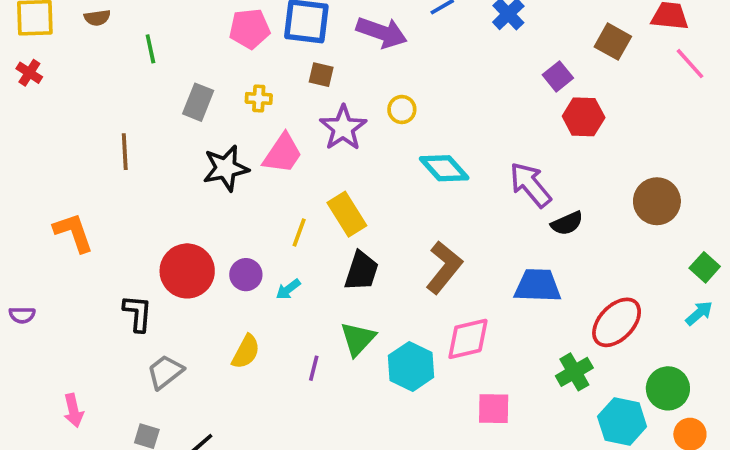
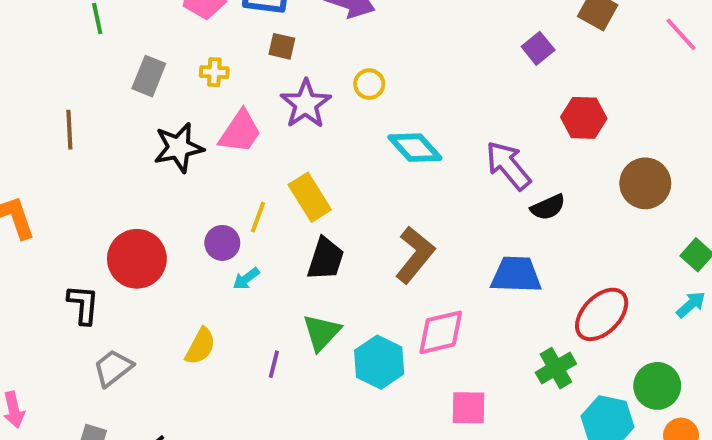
red hexagon: (584, 117) -> (584, 118), moved
purple circle: (246, 275) -> (222, 243), moved

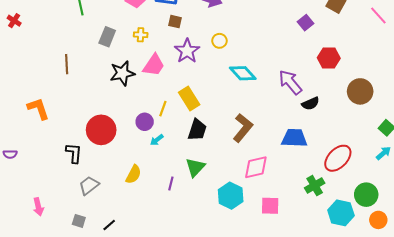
cyan hexagon: (379, 362) -> (231, 196), moved

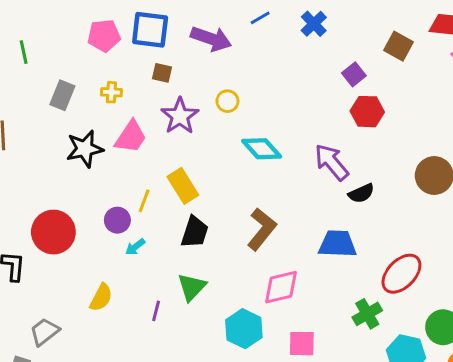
red hexagon: (329, 58) -> (367, 112), moved
gray trapezoid: (89, 186) -> (45, 332), moved

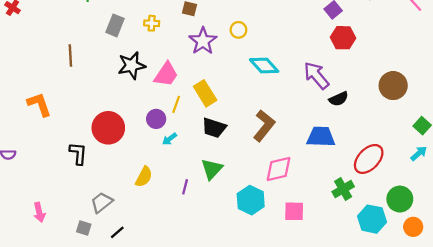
pink trapezoid: (131, 137) -> (166, 74), moved
black trapezoid: (195, 232) -> (214, 128), turned 90

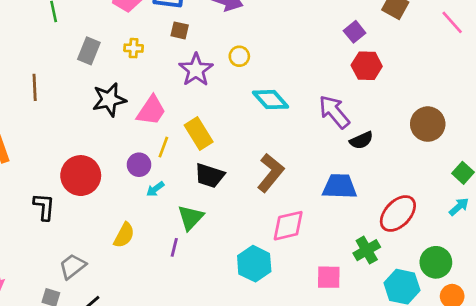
green triangle: (212, 169) -> (190, 218), moved
pink square: (294, 211) -> (329, 277), moved

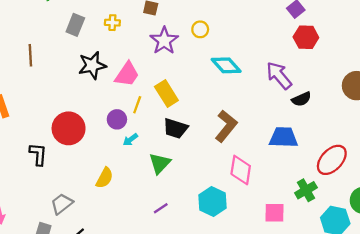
pink diamond: (288, 226) -> (241, 170), turned -68
purple line: (174, 247) -> (161, 208), moved, turned 42

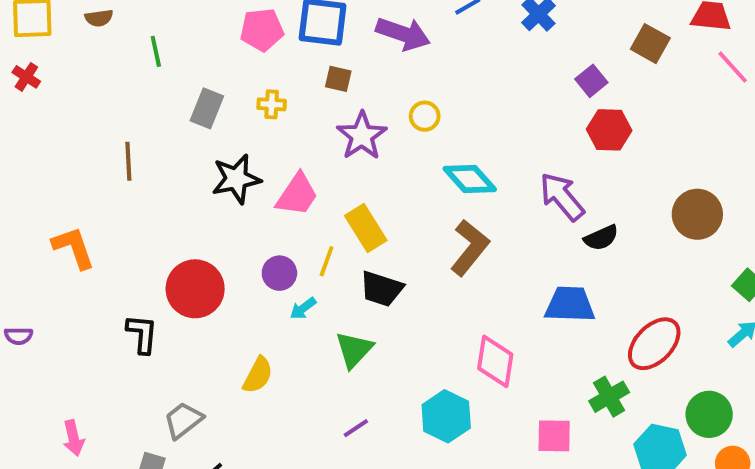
yellow line: (137, 105) -> (327, 261), moved
brown L-shape: (226, 126) -> (470, 248), moved

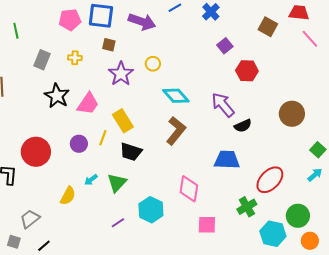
purple square: (591, 81) -> (225, 46), moved
black star: (236, 179) -> (57, 96), turned -30
cyan arrow: (303, 308) -> (91, 180), moved
cyan hexagon: (446, 416) -> (151, 210), moved
pink square: (554, 436) -> (207, 225), moved

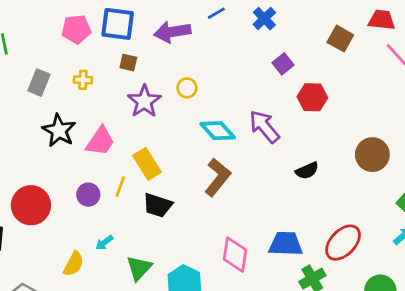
purple arrow: (142, 22) -> (172, 32), turned 152
purple arrow: (223, 105) -> (264, 127), moved
blue trapezoid: (227, 160) -> (286, 244), moved
green triangle: (117, 183) -> (139, 268), moved

